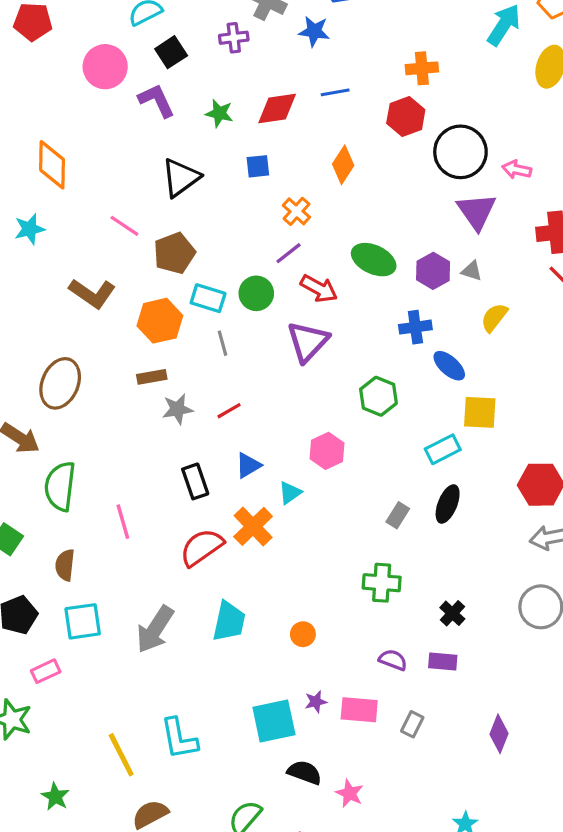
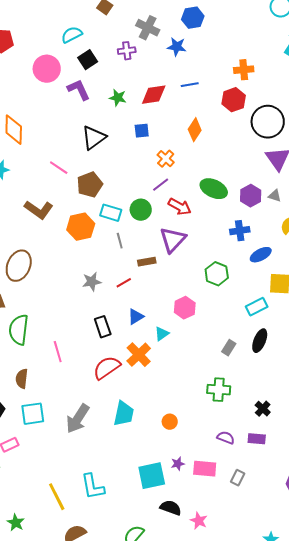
blue ellipse: (449, 366) -> (261, 255), turned -70
brown rectangle: (152, 377) -> (147, 262), moved

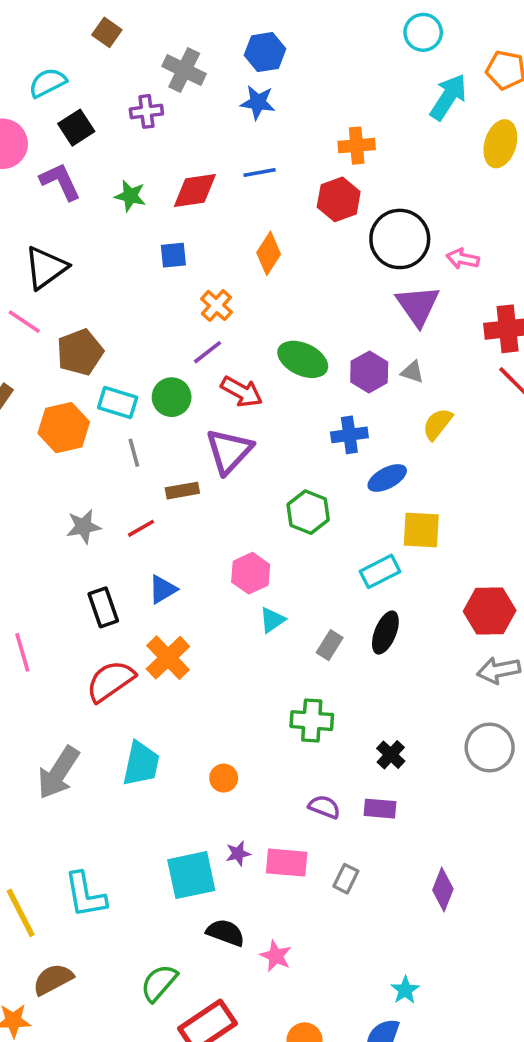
blue star: (177, 47) -> (258, 102), moved
black triangle: (94, 138) -> (46, 268), moved
cyan triangle: (162, 334) -> (272, 620), moved

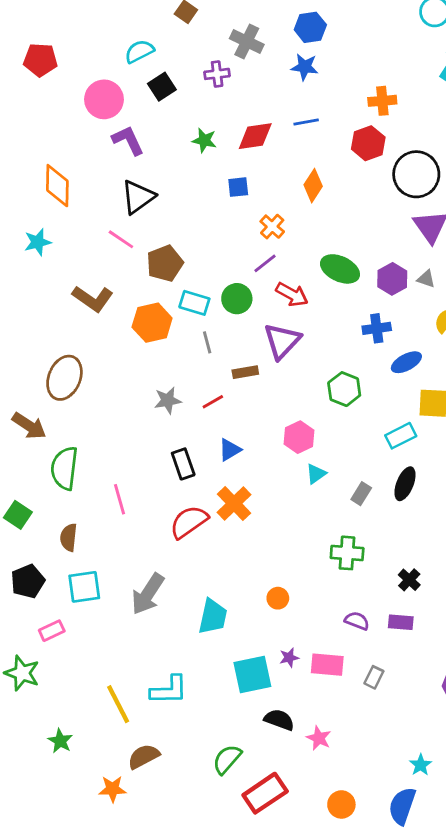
purple L-shape: (60, 181) -> (128, 140), moved
cyan trapezoid: (141, 764) -> (213, 617), moved
cyan L-shape: (85, 895) -> (169, 690), turned -81

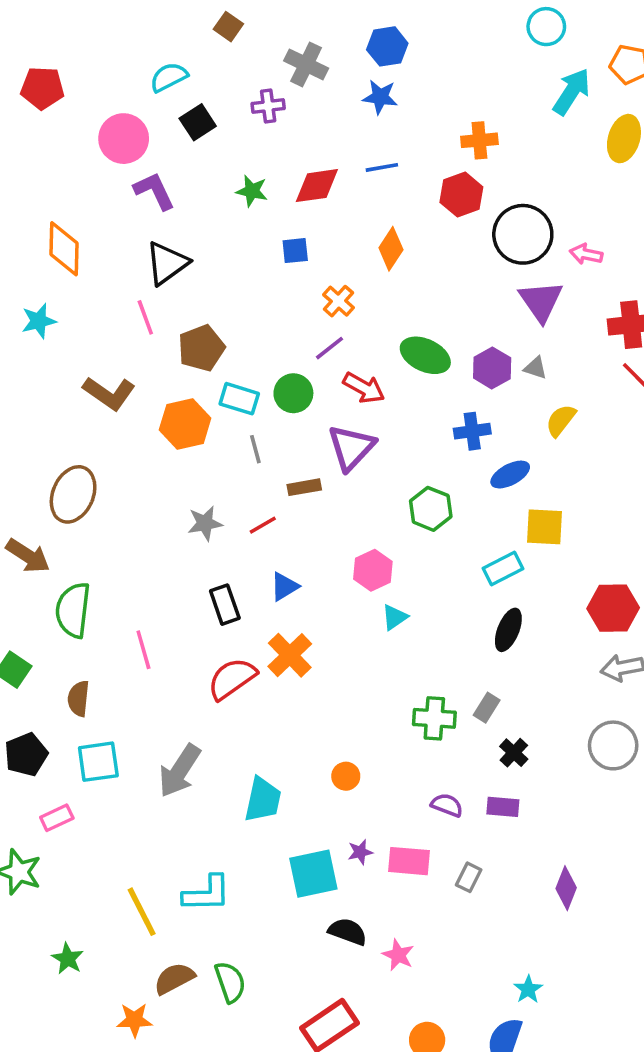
pink line: (121, 239) -> (145, 317), turned 36
gray rectangle: (361, 494) -> (487, 708), moved
green semicircle: (227, 759) -> (230, 982), moved, turned 120

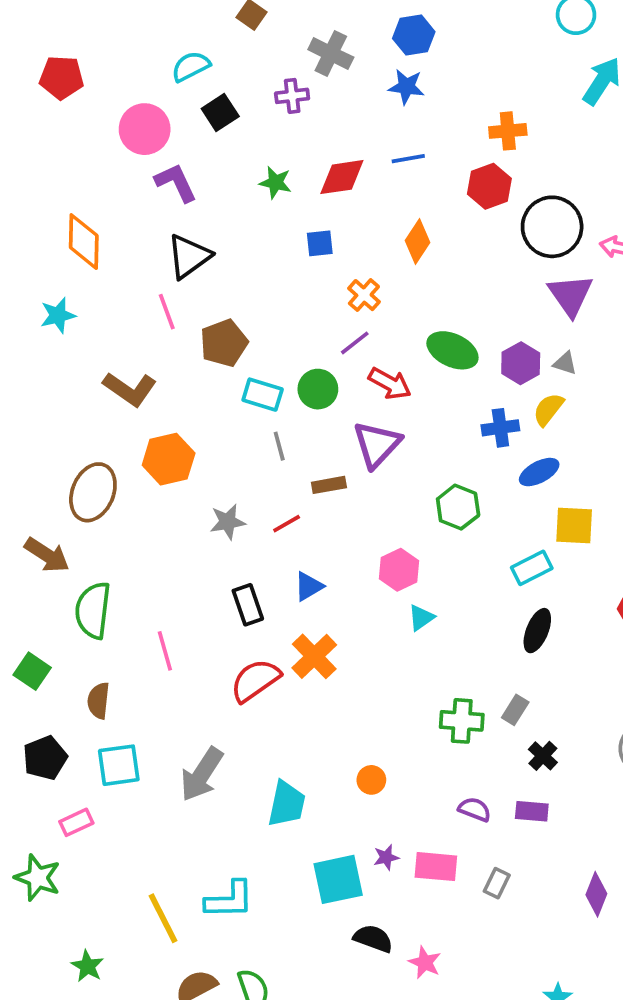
yellow semicircle: (561, 420) -> (548, 409), moved
orange hexagon: (185, 424) -> (169, 459), moved

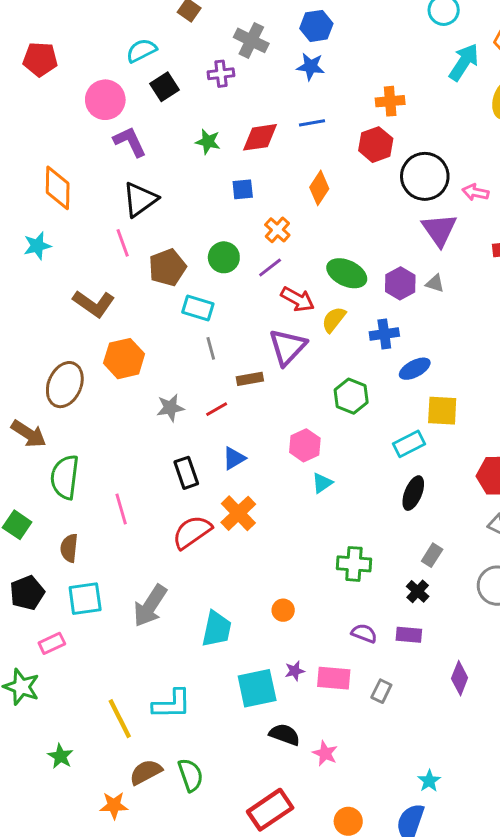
green circle: (318, 389) -> (224, 257), moved
yellow semicircle: (548, 409) -> (334, 320), moved
gray rectangle: (515, 710) -> (432, 555), moved
purple diamond: (596, 894) -> (460, 678), moved

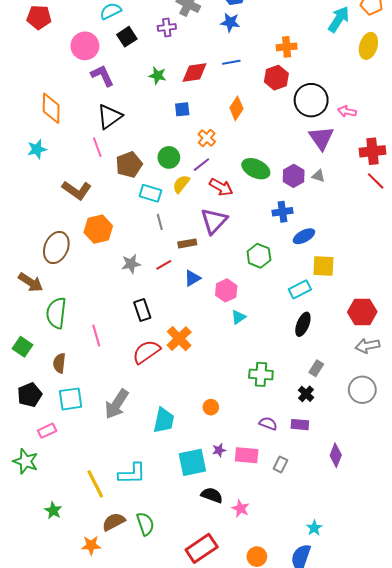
yellow semicircle: (334, 320) -> (181, 184), moved
blue triangle: (234, 458) -> (192, 278), moved

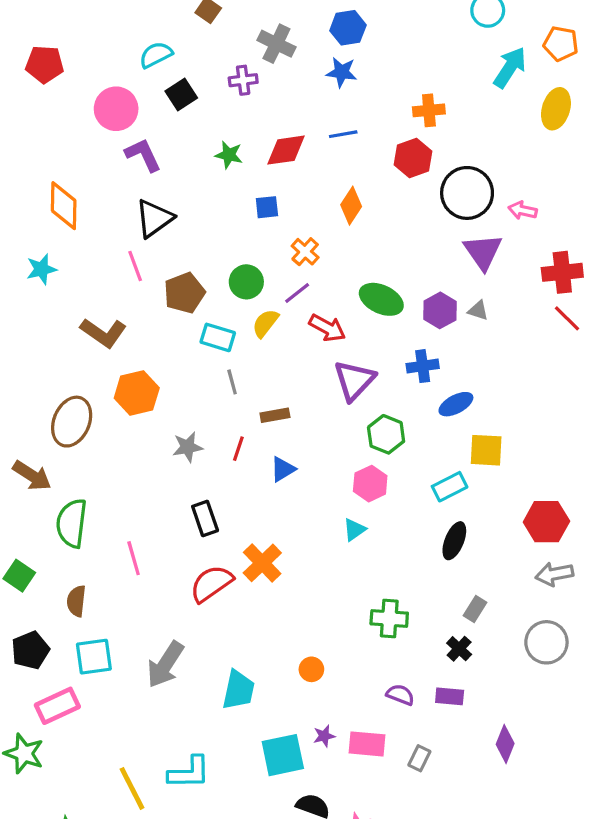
purple triangle: (214, 221) -> (354, 380), moved
red line: (164, 265) -> (238, 449), turned -42
pink hexagon: (226, 290) -> (370, 484), moved
pink rectangle: (47, 431) -> (57, 706), size x1.5

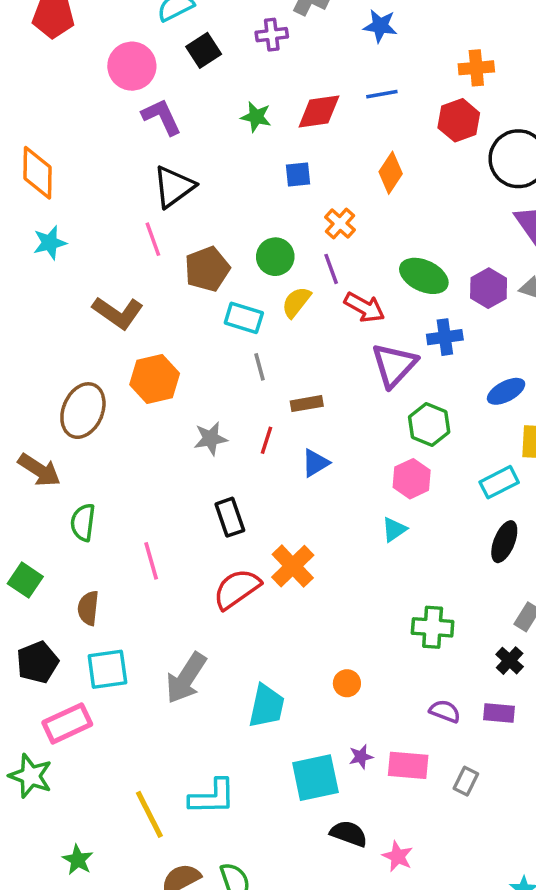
orange diamond: (64, 206) -> (37, 173), moved
purple line: (297, 293) -> (331, 269), turned -72
blue cross: (423, 366) -> (445, 337), moved
green semicircle: (72, 523) -> (83, 522), size x0.7

